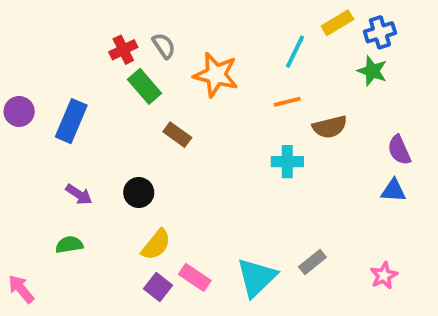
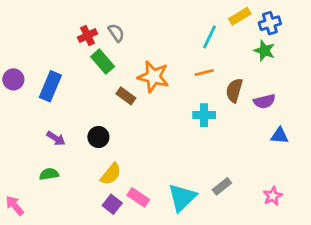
orange star: (216, 75) -> (153, 77), moved
brown semicircle: (330, 127) -> (234, 90), turned 120
purple semicircle: (399, 150) -> (264, 101), moved, turned -80

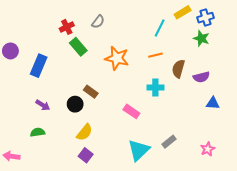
gray semicircle: (116, 33) -> (98, 22), moved, turned 72
purple circle: (13, 79) -> (10, 51), moved
brown rectangle: (126, 96) -> (91, 92), moved
pink rectangle: (138, 197) -> (131, 111), moved
pink arrow: (15, 206) -> (11, 156), turned -42

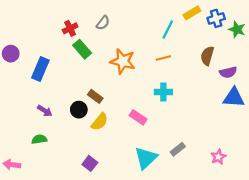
green star: (201, 38) -> (237, 29), moved
brown semicircle: (178, 69) -> (207, 56), moved
purple semicircle: (201, 77) -> (228, 72), moved
blue triangle: (213, 103) -> (234, 98), moved, size x1.5
yellow semicircle: (84, 132) -> (100, 122), moved

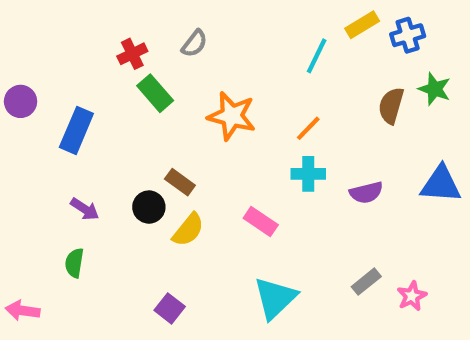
green star: (237, 29) -> (435, 89), moved
orange line: (163, 58) -> (308, 128), moved, turned -32
purple semicircle: (228, 72) -> (366, 193), moved
green semicircle: (39, 139) -> (74, 263), turned -72
gray rectangle: (178, 149) -> (366, 282), moved

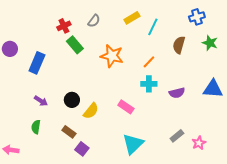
yellow rectangle: (362, 25) -> (132, 18), moved
brown semicircle: (391, 106) -> (179, 45), moved
brown rectangle: (180, 182) -> (69, 132), moved

